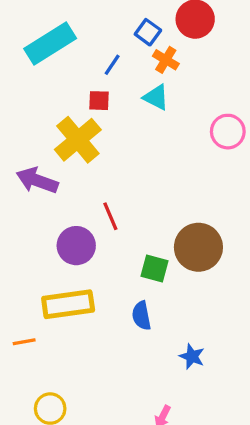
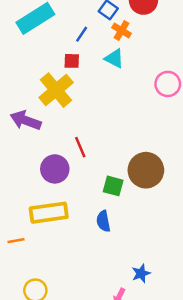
blue star: (192, 356) -> (141, 273), moved, turned 30

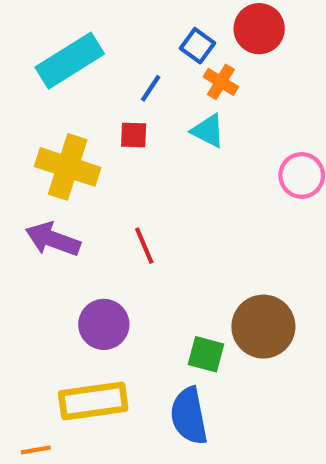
yellow cross: (56, 90) -> (68, 167), moved, turned -32
red line: (80, 147) -> (144, 246), moved
blue semicircle: (103, 221) -> (189, 416), size x1.5

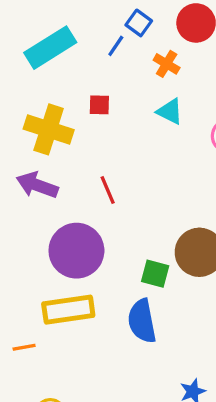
blue square: (197, 46) -> (139, 23), moved
blue line: (151, 88) -> (116, 46), moved
cyan triangle: (208, 131) -> (170, 111), moved
purple circle: (104, 324) -> (76, 251), size x1.4

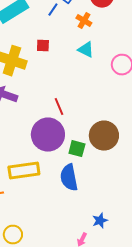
red line: (108, 190) -> (59, 107), moved
purple circle: (76, 251) -> (48, 135), moved

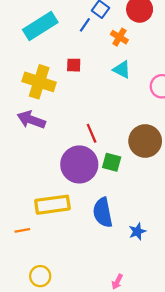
brown circle: (104, 136) -> (145, 141), moved
green square: (77, 149) -> (112, 162), moved
blue star: (100, 221) -> (137, 231), moved

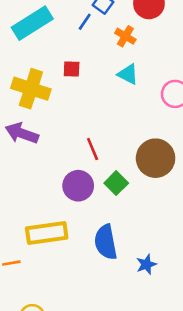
green square: (112, 162) -> (116, 183), turned 30
purple circle: (79, 164) -> (78, 186), size x0.7

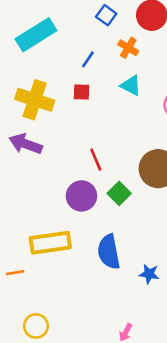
blue line: (85, 22) -> (88, 59), moved
red square: (72, 69) -> (81, 92), moved
blue star: (146, 264) -> (149, 274), turned 30

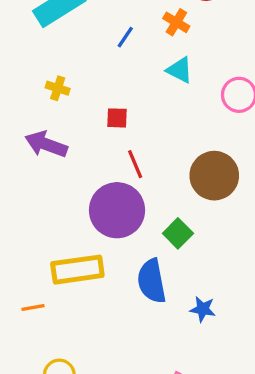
red square: (81, 92) -> (117, 118), moved
yellow cross: (35, 100) -> (58, 88), size x0.5
green square: (119, 193) -> (178, 233), moved
purple circle: (81, 196) -> (117, 210), size x1.4

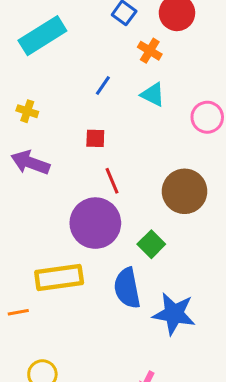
blue line: (125, 37) -> (103, 85), moved
yellow cross: (58, 88) -> (27, 111), moved
blue star: (203, 309) -> (174, 314), size x1.8

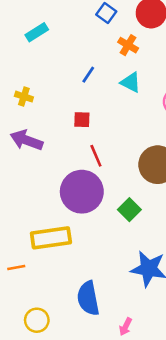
cyan rectangle: (42, 36) -> (37, 32), size x0.6
blue semicircle: (127, 288) -> (88, 298), moved

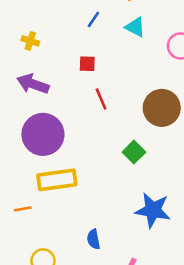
purple circle: (82, 192) -> (43, 134), moved
blue semicircle: (88, 298) -> (93, 239), size x0.6

